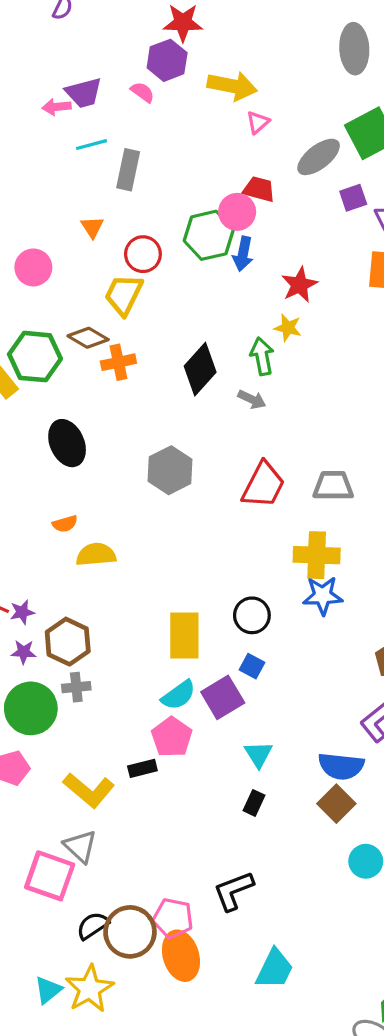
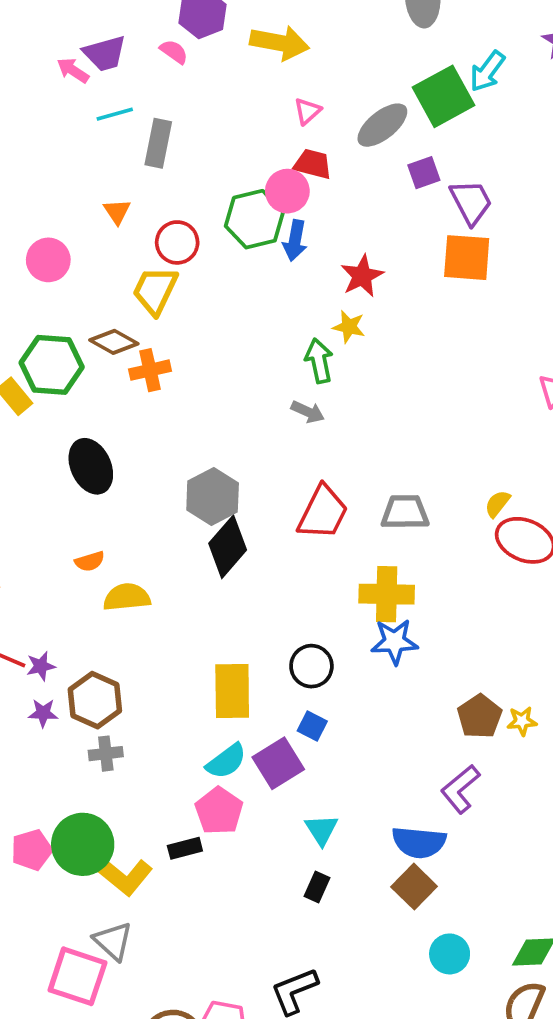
pink arrow: (57, 107) -> (73, 70), turned 40
pink triangle: (258, 122) -> (307, 111), moved
black diamond: (200, 369) -> (228, 547), moved
green circle: (31, 708) -> (83, 844), moved

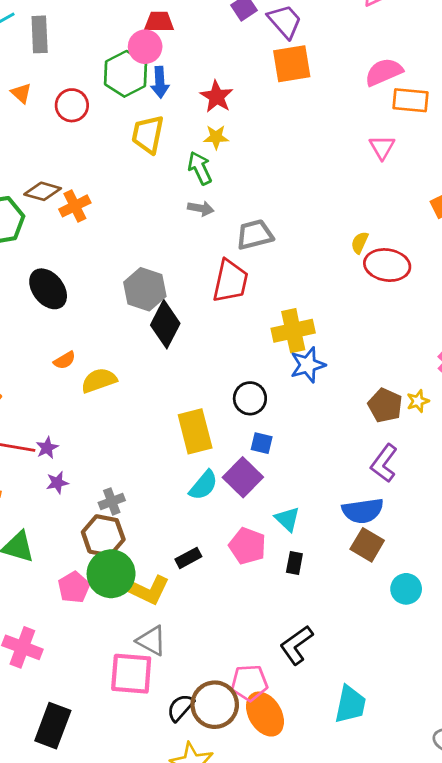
yellow trapezoid: (155, 290) -> (148, 134), moved
gray trapezoid: (405, 512) -> (255, 235), moved
brown hexagon: (95, 700) -> (103, 536), moved
pink pentagon: (219, 811) -> (247, 546), moved

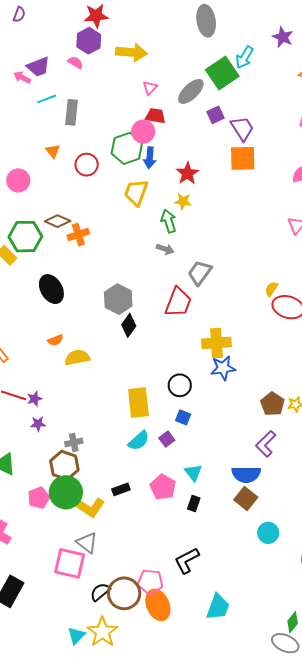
gray trapezoid: (255, 235) -> (200, 273), turned -48
black diamond: (165, 324) -> (129, 325), size x0.7
purple square: (243, 477) -> (167, 439), size x0.6

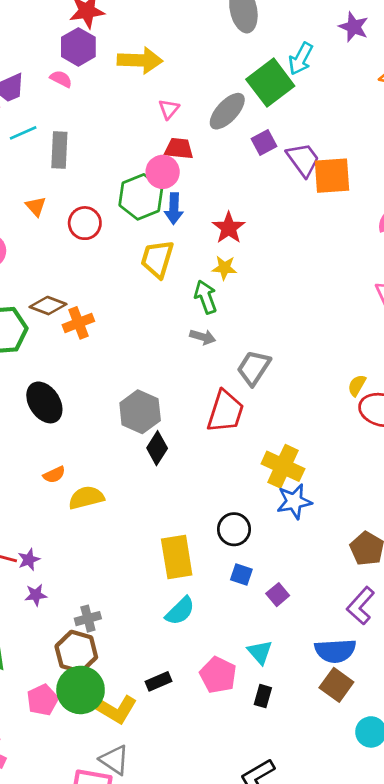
orange square: (243, 158) -> (332, 176), moved
yellow cross: (216, 343) -> (283, 466), turned 32
purple square: (167, 439) -> (278, 595), moved

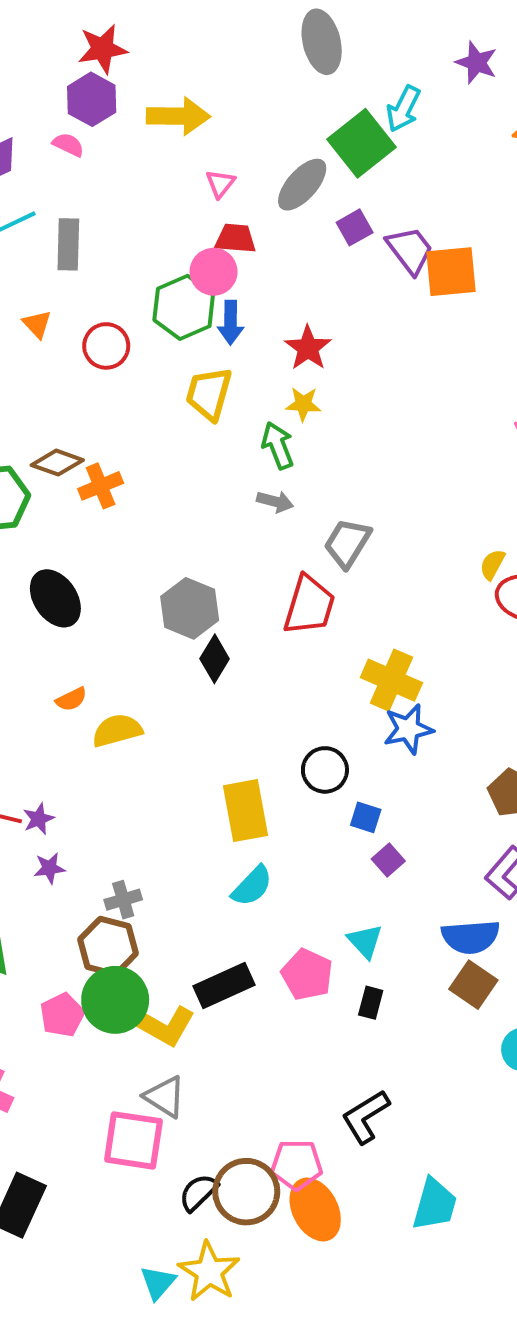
blue square: (241, 575) -> (366, 817), moved
black rectangle: (159, 681) -> (224, 985), size x1.6

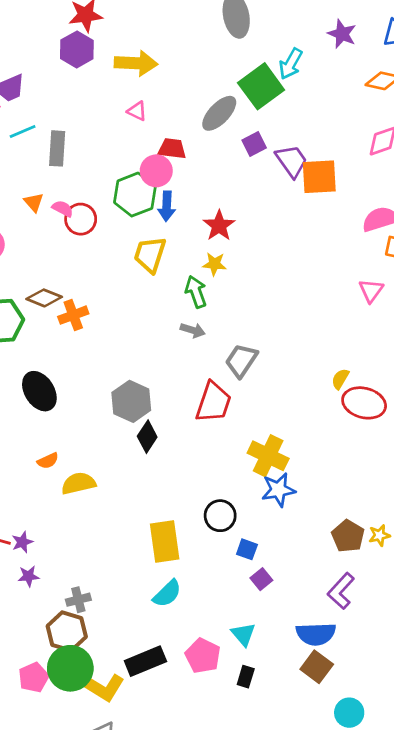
pink semicircle: (68, 145) -> (63, 209), moved
pink triangle: (220, 184) -> (137, 111), moved, turned -45

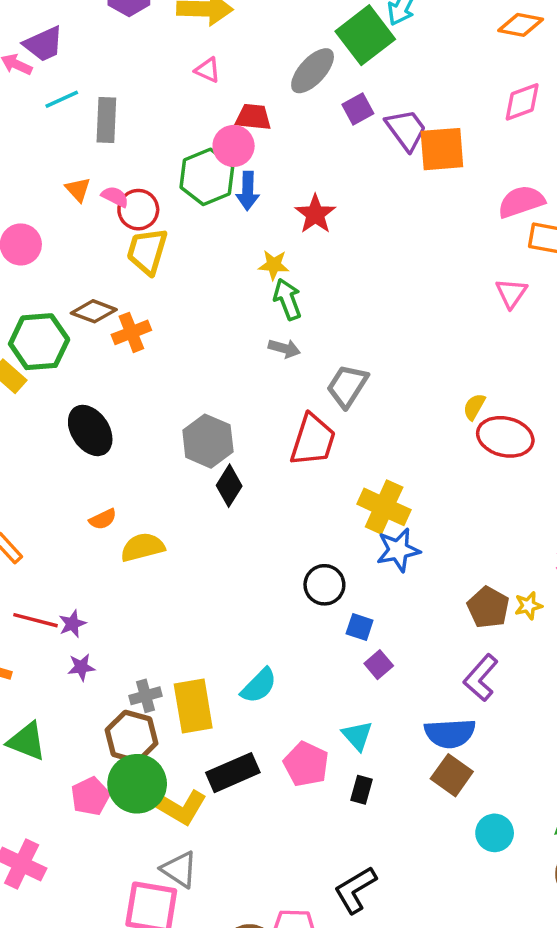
yellow trapezoid: (150, 254) -> (147, 251), moved
yellow star: (214, 264) -> (274, 265), moved
yellow rectangle: (165, 542) -> (193, 706), moved

